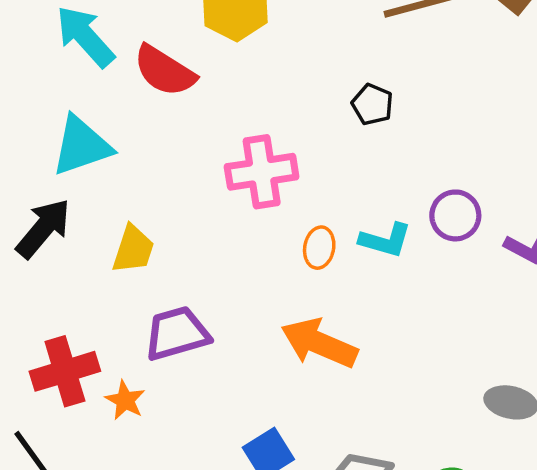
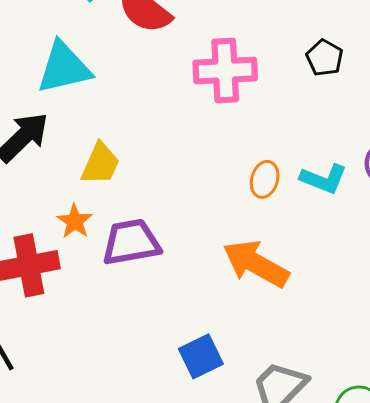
pink cross: (262, 172) -> (225, 70), moved
orange star: (125, 400) -> (75, 221), moved

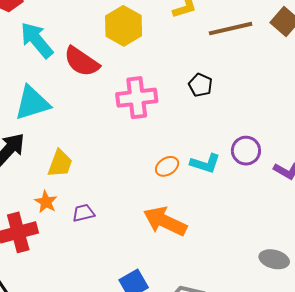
orange ellipse: (265, 179) -> (167, 166), turned 45
purple trapezoid: (131, 242) -> (83, 213), size x0.6

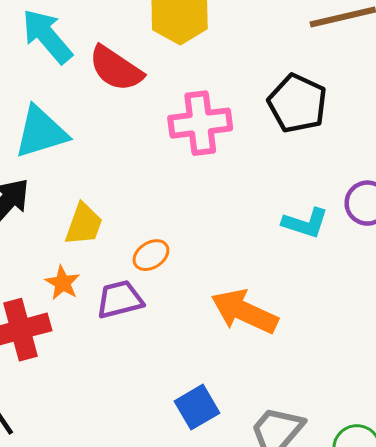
black pentagon: (200, 85) -> (297, 103), size x1.6
orange ellipse: (167, 166) -> (151, 255), moved
purple trapezoid: (83, 213) -> (120, 299), size x1.4

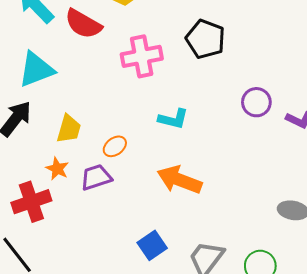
cyan L-shape: (305, 223) -> (173, 119), moved

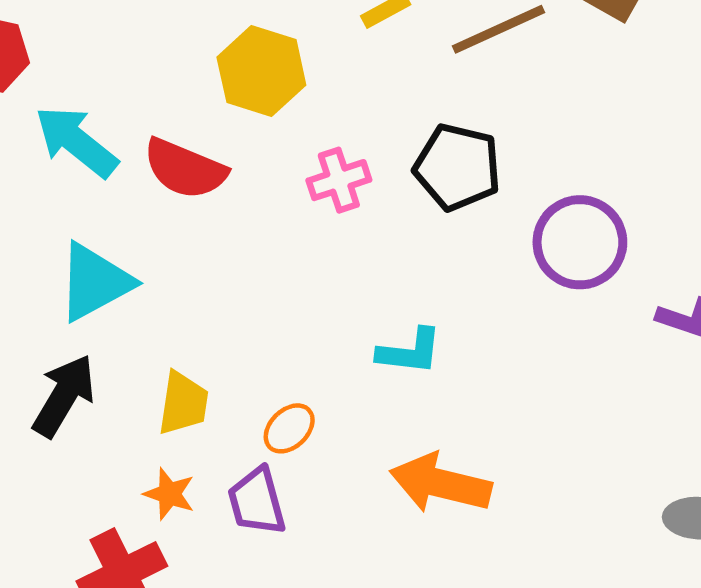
pink cross: (142, 56) -> (339, 180), moved, size x0.7
purple circle: (256, 102) -> (580, 242), moved, size x1.4
purple trapezoid: (96, 177) -> (257, 501), turned -80

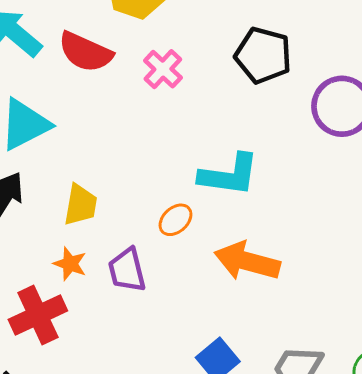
pink cross: (339, 180) -> (163, 69), moved, turned -30
cyan L-shape: (410, 352) -> (229, 175), size x1.4
orange ellipse: (289, 428) -> (175, 220), moved

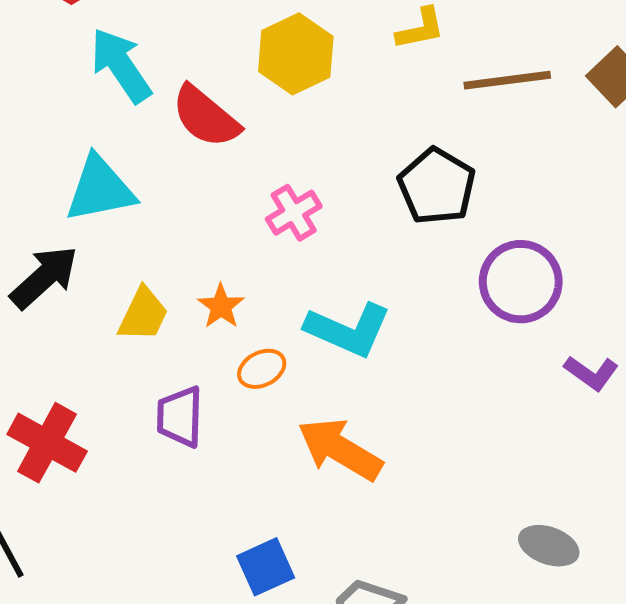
pink cross: (163, 69) -> (294, 213), moved
orange star: (70, 264) -> (221, 306), moved
red cross: (38, 315) -> (47, 443), turned 38

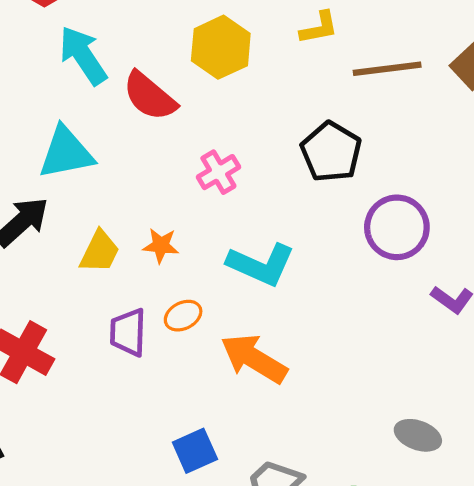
orange star: (221, 306) -> (161, 245), turned -30
orange ellipse: (262, 369) -> (183, 316), moved

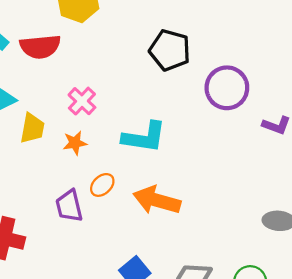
red semicircle: (150, 96) -> (40, 47), turned -30
pink cross: (218, 172) -> (82, 101), moved
yellow trapezoid: (100, 252) -> (32, 128), moved

